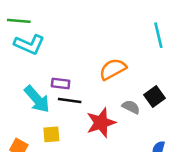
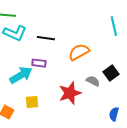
cyan arrow: (37, 99) -> (21, 75), turned -80
black line: (70, 100) -> (46, 38), moved

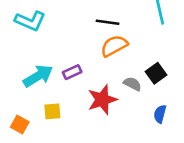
black line: (46, 38) -> (108, 22), moved
purple rectangle: (39, 63) -> (72, 72), moved, turned -32
blue semicircle: (114, 114) -> (160, 114), moved

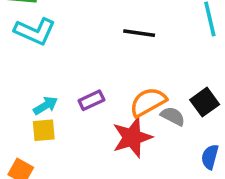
orange semicircle: (114, 46) -> (148, 102), moved
cyan arrow: (38, 76) -> (45, 106), size x0.6
yellow square: (52, 111) -> (44, 130), moved

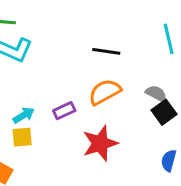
orange semicircle: (148, 102) -> (105, 92), moved
gray semicircle: (173, 116) -> (156, 93), moved

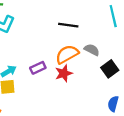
gray semicircle: (156, 93) -> (92, 50), moved
red star: (100, 143) -> (64, 73), moved, size x0.7

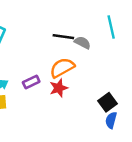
gray semicircle: (92, 50) -> (82, 43), moved
black square: (110, 69) -> (108, 102), moved

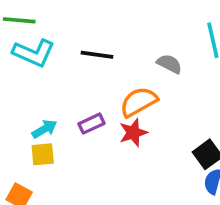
black line: (63, 37) -> (97, 55), moved

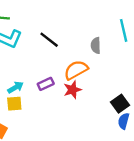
black line: (97, 55) -> (49, 40), turned 30
gray semicircle: (169, 64) -> (96, 46), turned -119

